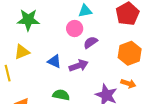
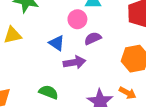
blue triangle: (54, 61) -> (57, 43), moved

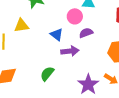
green semicircle: (49, 92) -> (47, 74), turned -77

